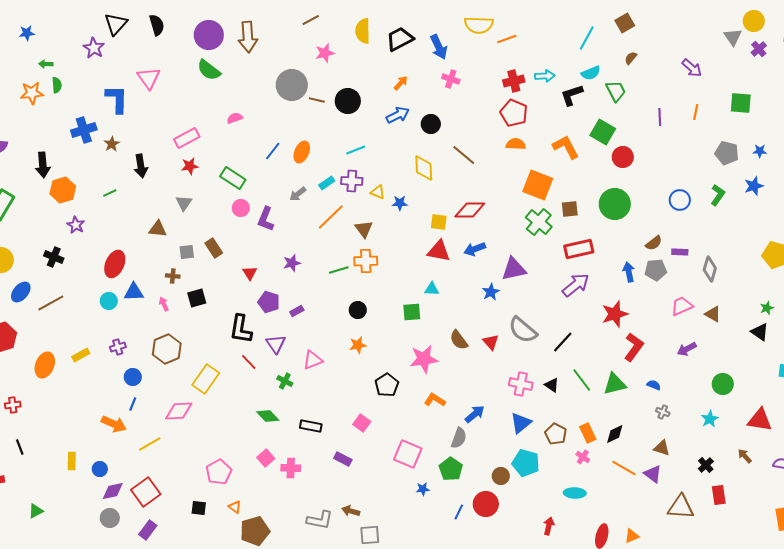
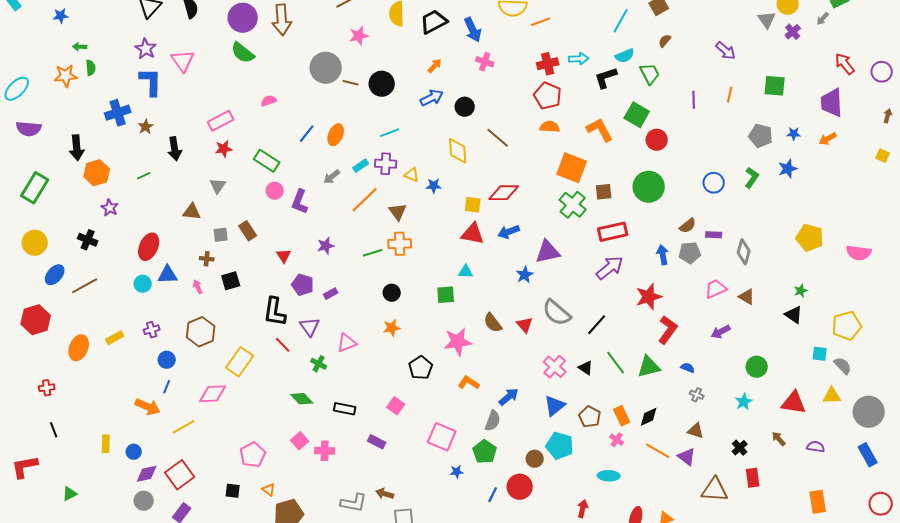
purple star: (94, 48) -> (146, 49), moved
pink cross: (521, 384) -> (555, 367), turned 30

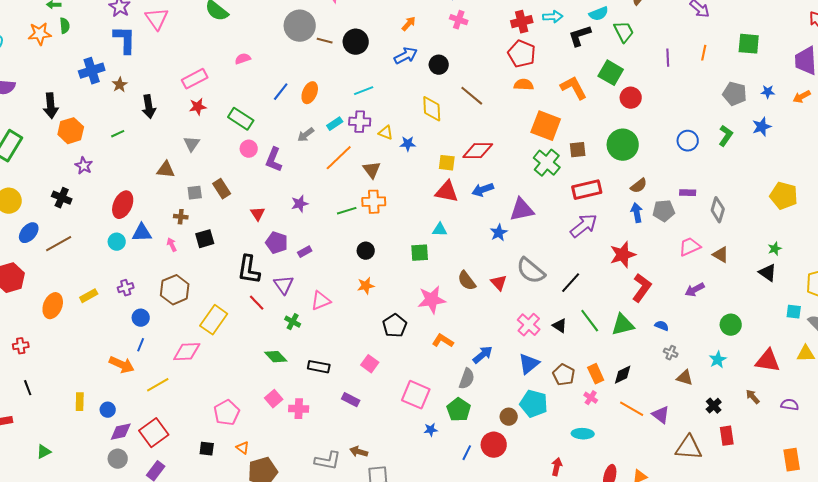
brown semicircle: (688, 226) -> (639, 186), moved
brown triangle: (696, 431) -> (685, 378), moved

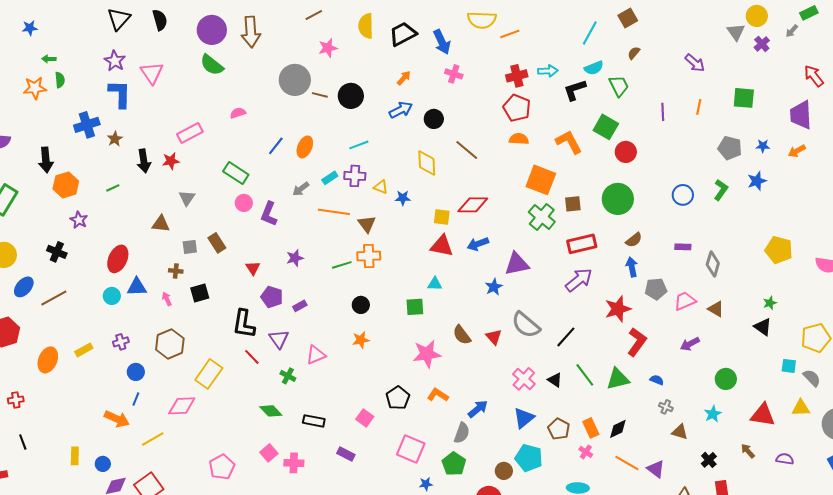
red star: (198, 107) -> (171, 161), moved
orange line: (339, 158) -> (334, 212), turned 52
gray pentagon: (664, 211) -> (656, 289), moved
black pentagon: (395, 326) -> (398, 398), moved

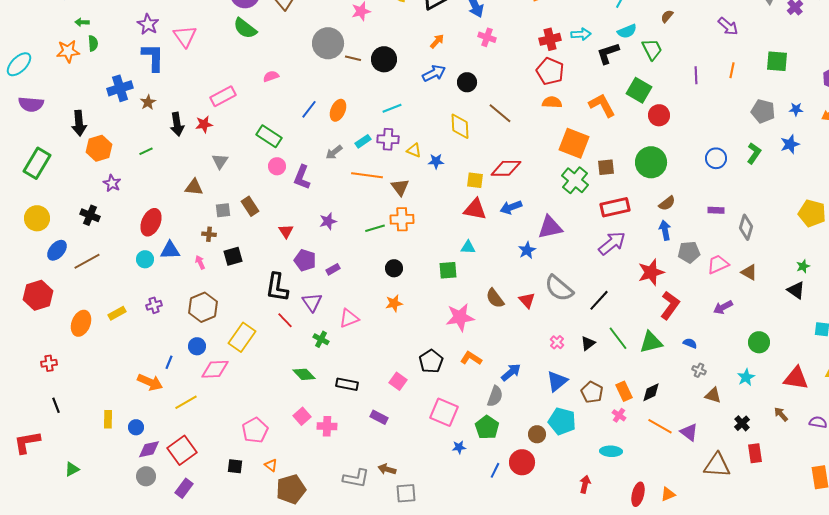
blue circle: (136, 372) -> (197, 346), moved
pink cross: (524, 379) -> (557, 342), size x0.6
black triangle: (555, 380) -> (588, 343), turned 49

